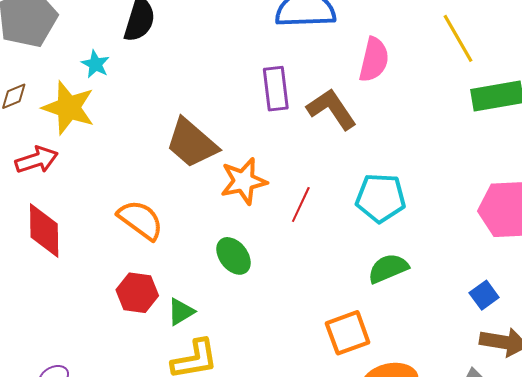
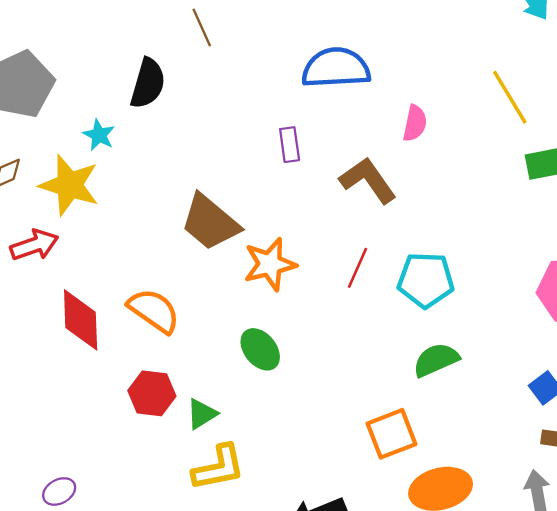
pink semicircle: (374, 60) -> (415, 123), size x0.7
purple rectangle: (276, 89) -> (290, 145), moved, size x0.7
red line: (301, 204) -> (358, 268), moved
red diamond: (44, 231) -> (81, 320), moved

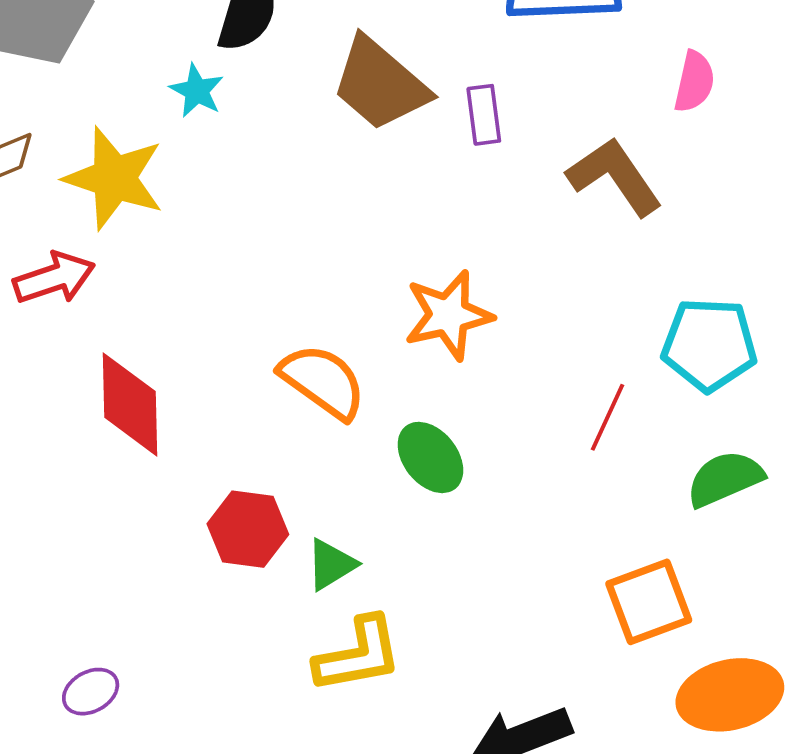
cyan star: (99, 135) -> (197, 91), moved
brown trapezoid: (210, 222) -> (380, 84), moved
red line: (358, 268) -> (607, 417), moved
orange semicircle: (154, 311) -> (323, 381), moved

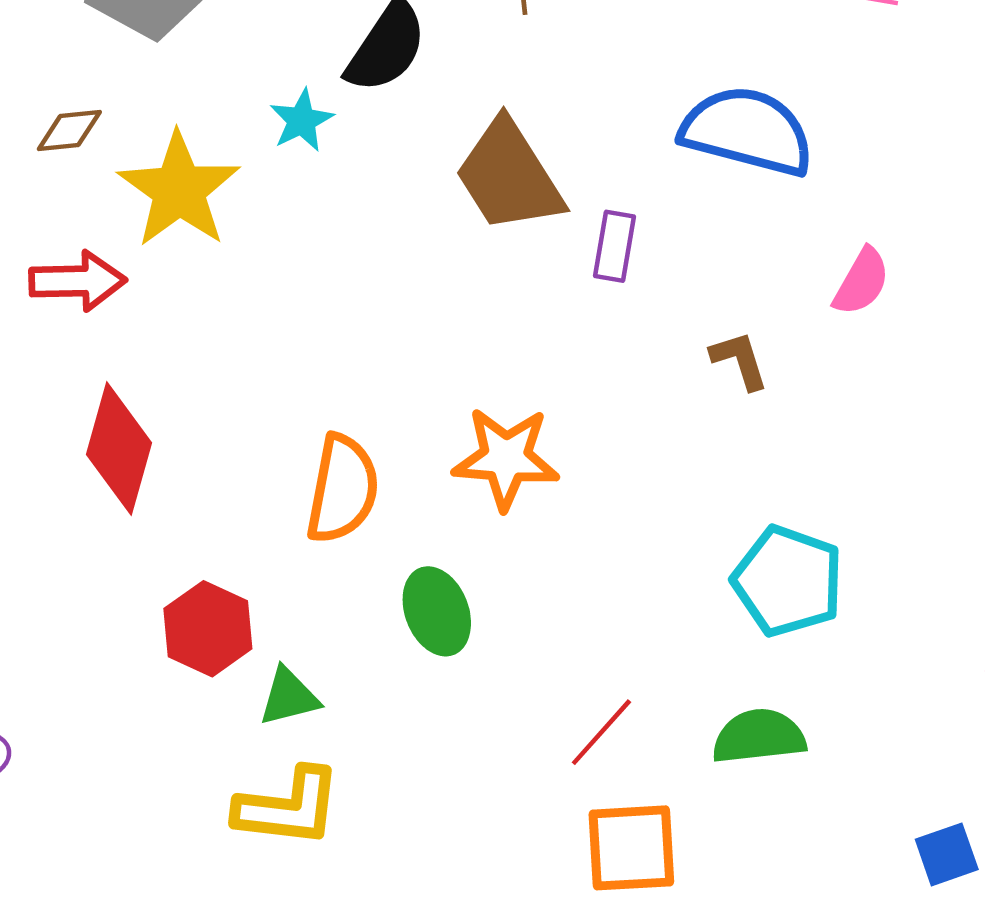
brown L-shape: (615, 176) -> (740, 360), size x0.6
orange semicircle: (323, 381) -> (342, 489), turned 48
red line: (607, 417) -> (601, 732), moved

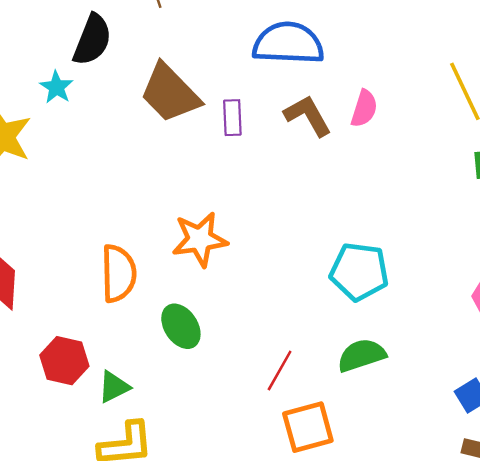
brown L-shape: (740, 360) -> (308, 116), moved, size x1.4

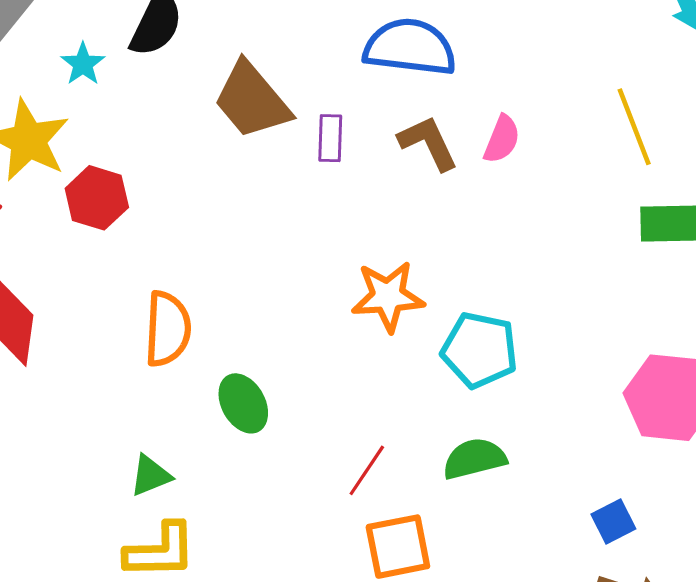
cyan star: (56, 87) -> (83, 64), moved
orange star: (200, 239) -> (388, 296), moved
red hexagon: (64, 361) -> (97, 198), moved

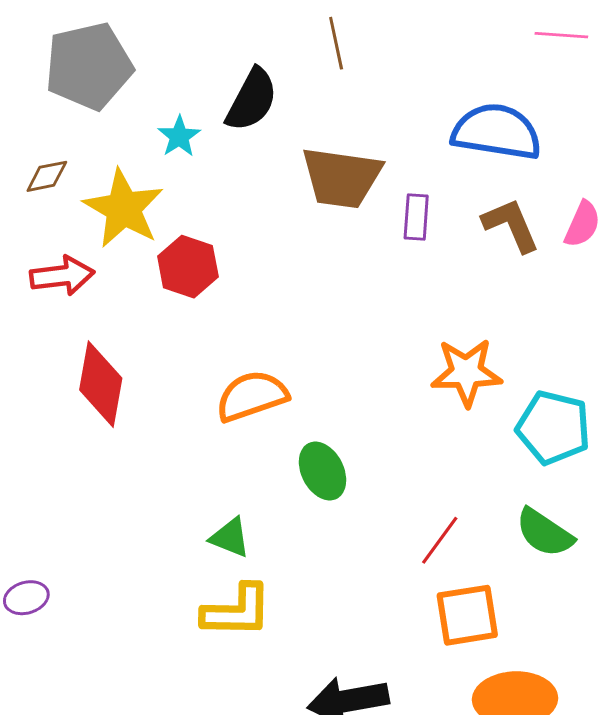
brown trapezoid: (252, 100) -> (342, 178), turned -44
orange semicircle: (168, 329) -> (252, 396), turned -114
green semicircle: (474, 459) -> (544, 533), turned -134
green triangle: (150, 475) -> (230, 538), turned 42

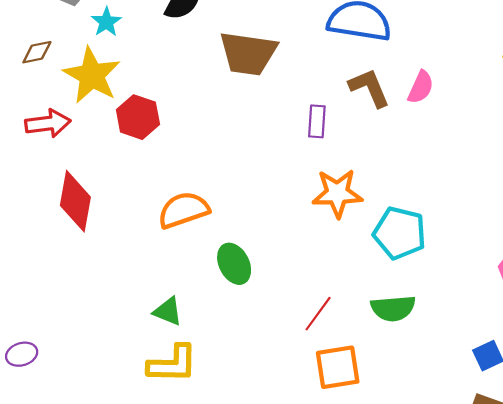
cyan star: (179, 136) -> (106, 22), moved
purple rectangle: (416, 217) -> (317, 121), moved
green semicircle: (544, 533) -> (393, 308), turned -39

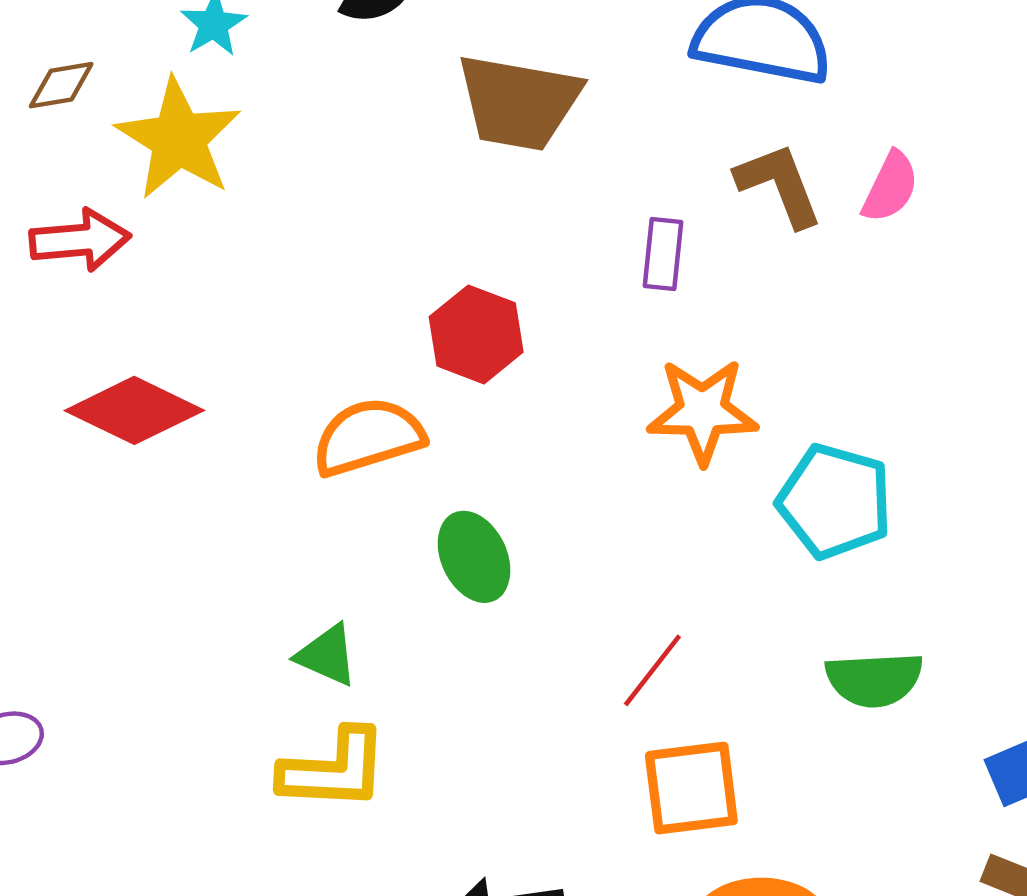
red hexagon: (138, 117) -> (476, 334), moved
red diamond: (75, 201) -> (134, 410), turned -76
green semicircle: (393, 308) -> (874, 679), moved

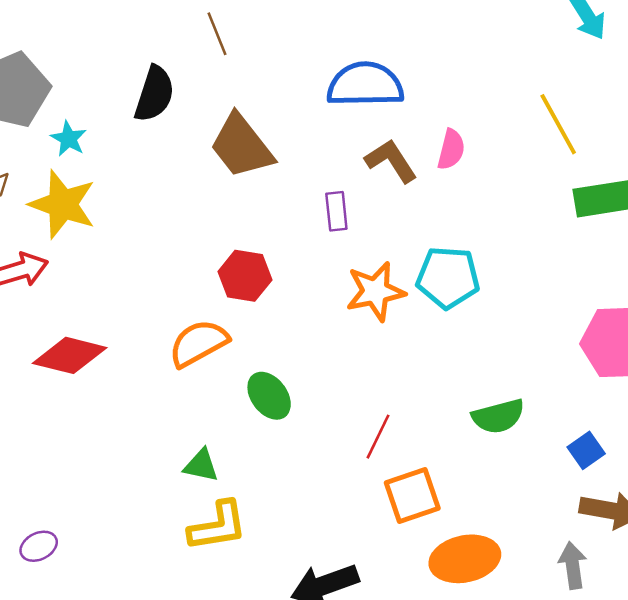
brown trapezoid: (519, 102) -> (242, 146), turned 54
cyan pentagon: (835, 501) -> (448, 277), moved

